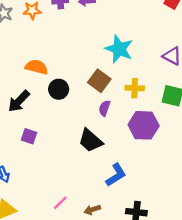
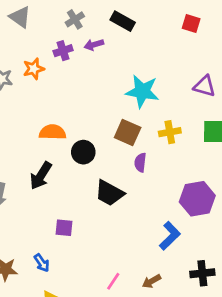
purple hexagon: (144, 125) -> (197, 199), moved
purple square: (29, 136) -> (64, 228), moved
black trapezoid: (90, 141) -> (109, 193), moved

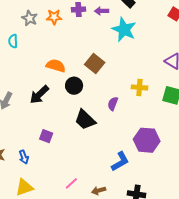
cyan star: (142, 91) -> (124, 30), moved
brown square: (128, 132) -> (95, 64), moved

